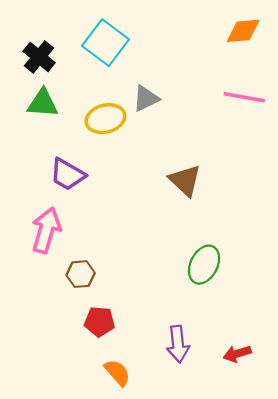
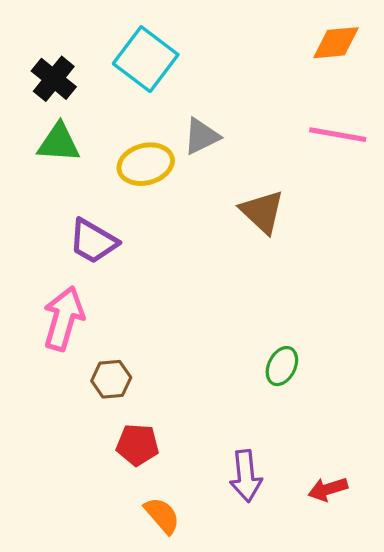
brown triangle: (185, 180) -> (262, 212), moved
green ellipse: (204, 265) -> (282, 366), size x0.7

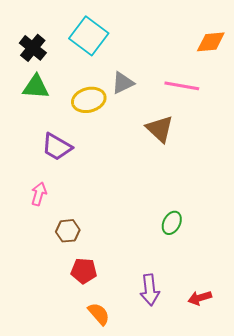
orange diamond: (336, 43) -> (211, 42), moved
pink line: (338, 135) -> (182, 86), moved
pink arrow: (64, 318) -> (39, 194), size x0.6

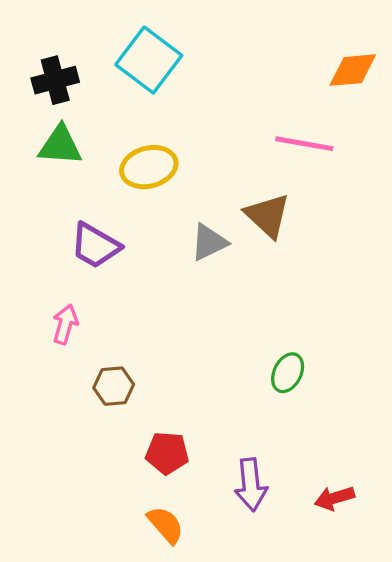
black cross: (33, 48) -> (55, 80), turned 36
gray triangle: (123, 83) -> (209, 242), moved
red pentagon: (84, 271) -> (167, 453), moved

